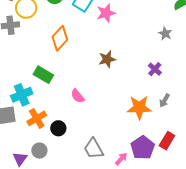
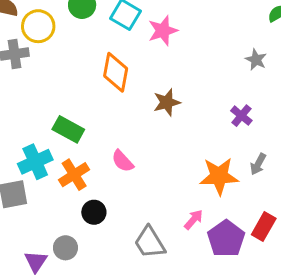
orange diamond: (60, 38) -> (116, 72), moved, turned -30
orange cross: (37, 118) -> (74, 175), moved
pink arrow: (121, 159) -> (194, 220), moved

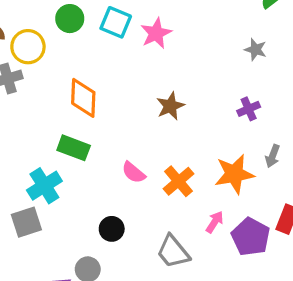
orange diamond: (116, 72) -> (83, 98), moved
purple cross: (241, 116) -> (249, 109), turned 35
orange cross: (74, 175) -> (178, 181), moved

